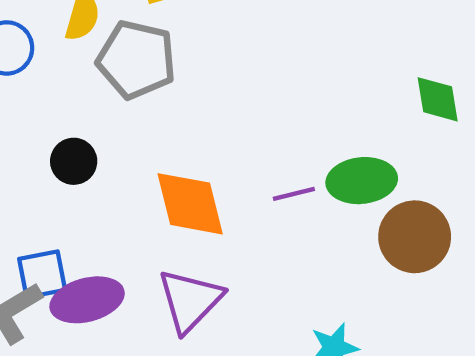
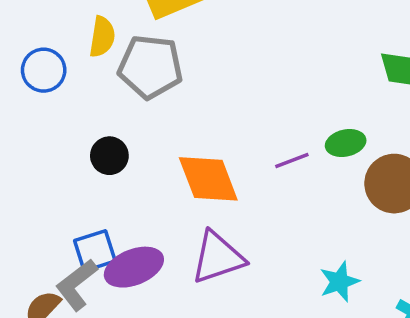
green ellipse: (362, 181) -> (346, 143), size x0.7
purple triangle: (190, 300) -> (218, 257), turned 34

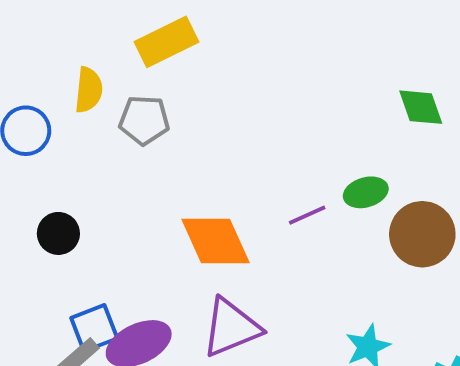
gray pentagon: (150, 67) -> (144, 120), size x0.7
black circle: (109, 156) -> (58, 233), moved

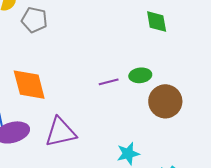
green diamond: (421, 107) -> (157, 21), moved
orange diamond: (216, 241) -> (29, 85), moved

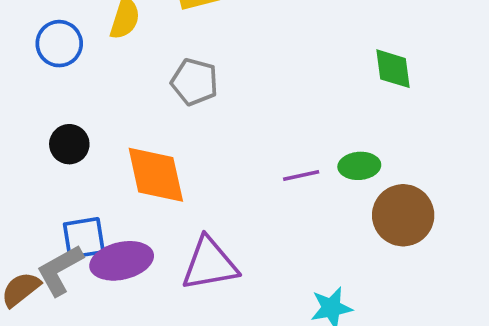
gray pentagon: (34, 20) -> (195, 82), moved

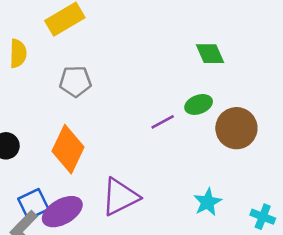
green diamond: (393, 69) -> (210, 54), moved
orange diamond: (156, 175) -> (68, 149), turned 54

